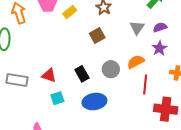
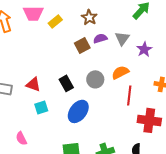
purple semicircle: (160, 27) -> (100, 38), moved
purple star: (159, 48) -> (144, 49), moved
blue ellipse: (94, 102) -> (78, 111), turned -45

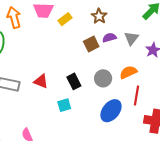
cyan square: (41, 107) -> (64, 105), moved
blue ellipse: (78, 111) -> (111, 111), moved

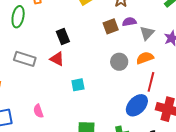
gray triangle: (131, 38) -> (147, 33), moved
black rectangle: (74, 81) -> (63, 36), moved
blue ellipse: (111, 111) -> (137, 105), moved

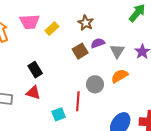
red line: (151, 82) -> (78, 101), moved

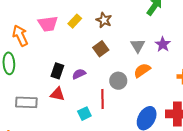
yellow rectangle: (52, 29) -> (75, 21), moved
purple semicircle: (98, 43) -> (79, 74), moved
black rectangle: (35, 70) -> (57, 71), turned 56

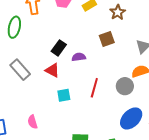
gray circle: (118, 81) -> (125, 86), moved
gray rectangle: (26, 102) -> (20, 70), turned 30
cyan square: (84, 114) -> (64, 95), moved

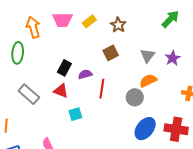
red line: (94, 88) -> (102, 89), moved

